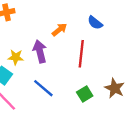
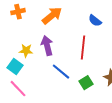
orange arrow: (59, 30) -> (52, 16), moved, size x1.5
blue line: (43, 88) -> (61, 72), moved

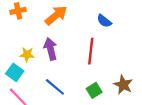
blue line: (61, 72) -> (55, 87), moved

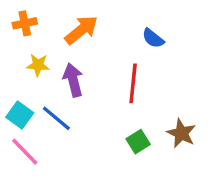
yellow star: (27, 55) -> (38, 65), moved
blue line: (55, 87) -> (56, 118), moved

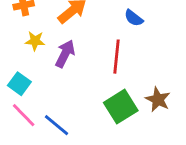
purple arrow: (73, 80) -> (65, 54), turned 40
blue line: (56, 118) -> (56, 125), moved
green square: (138, 142) -> (121, 107), size x1.6

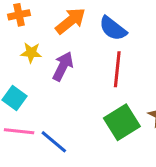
blue semicircle: (134, 18) -> (113, 28), moved, size x1.4
pink line: (24, 115) -> (19, 131), turned -40

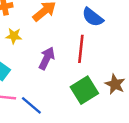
blue semicircle: (113, 28) -> (93, 17), moved
purple arrow: (63, 66) -> (47, 58), moved

